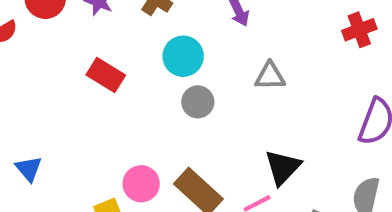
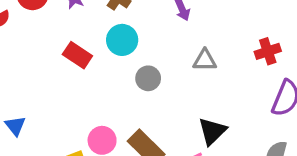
red cross: (359, 30) -> (268, 51), moved
cyan circle: (183, 56) -> (122, 40), moved

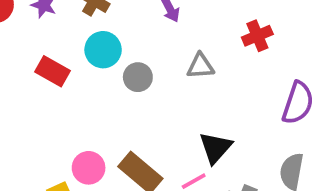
red cross: (268, 51) -> (257, 36), moved
gray circle: (148, 78) -> (138, 77), moved

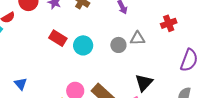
cyan circle: (103, 50) -> (83, 45), moved
gray circle: (138, 77) -> (118, 45), moved

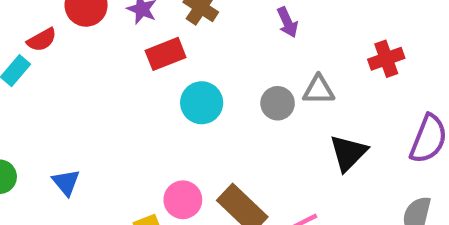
red rectangle: (58, 38) -> (166, 54), moved, turned -54
black triangle: (144, 83) -> (348, 153), moved

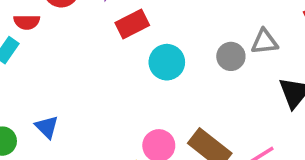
red semicircle: (42, 40) -> (27, 22), turned 35
blue triangle: (66, 182) -> (47, 127), moved

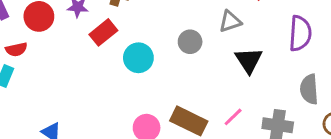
gray triangle: (264, 42) -> (230, 21), moved

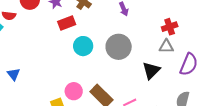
gray triangle: (230, 21) -> (166, 46), moved
gray circle: (190, 42) -> (119, 47), size x1.6

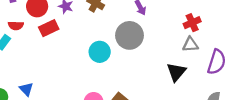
red rectangle: (67, 23) -> (49, 28), moved
gray circle: (119, 47) -> (130, 35), moved

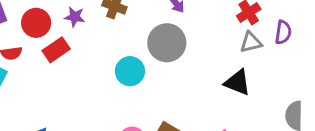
purple semicircle: (217, 62) -> (283, 32), moved, size x0.7
black triangle: (176, 72) -> (237, 82), turned -40

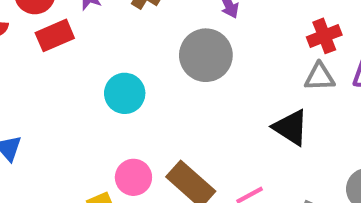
cyan circle: (130, 71) -> (125, 93), moved

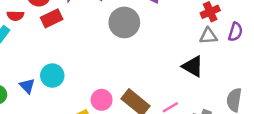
gray circle: (206, 55) -> (124, 22), moved
cyan circle: (125, 93) -> (52, 76), moved

